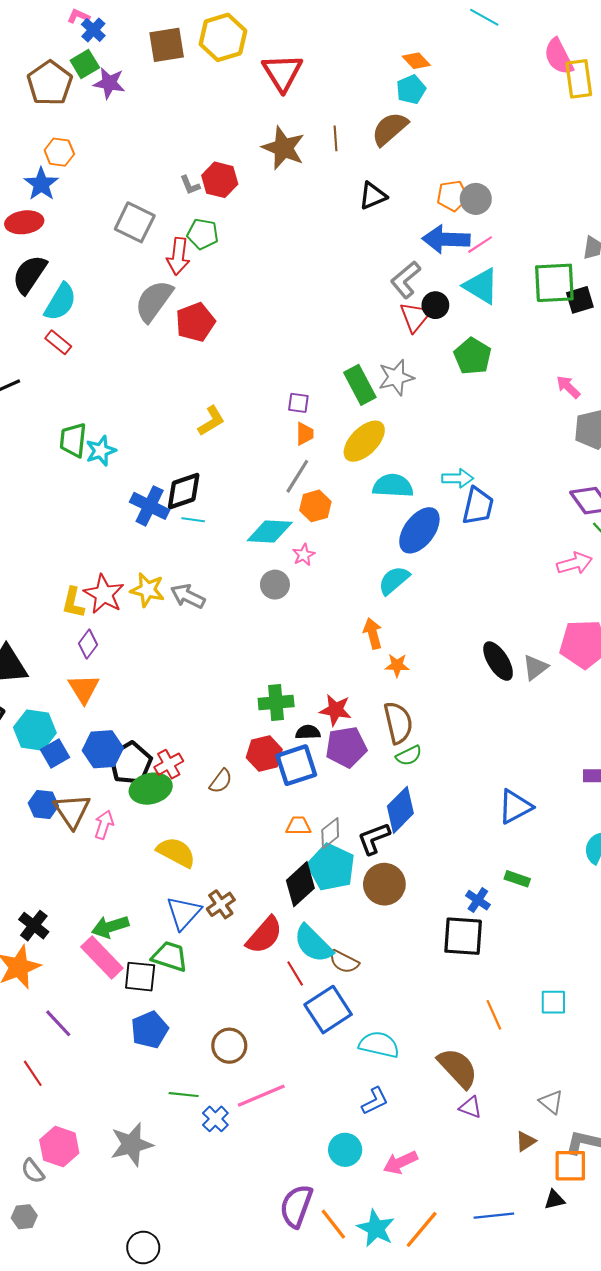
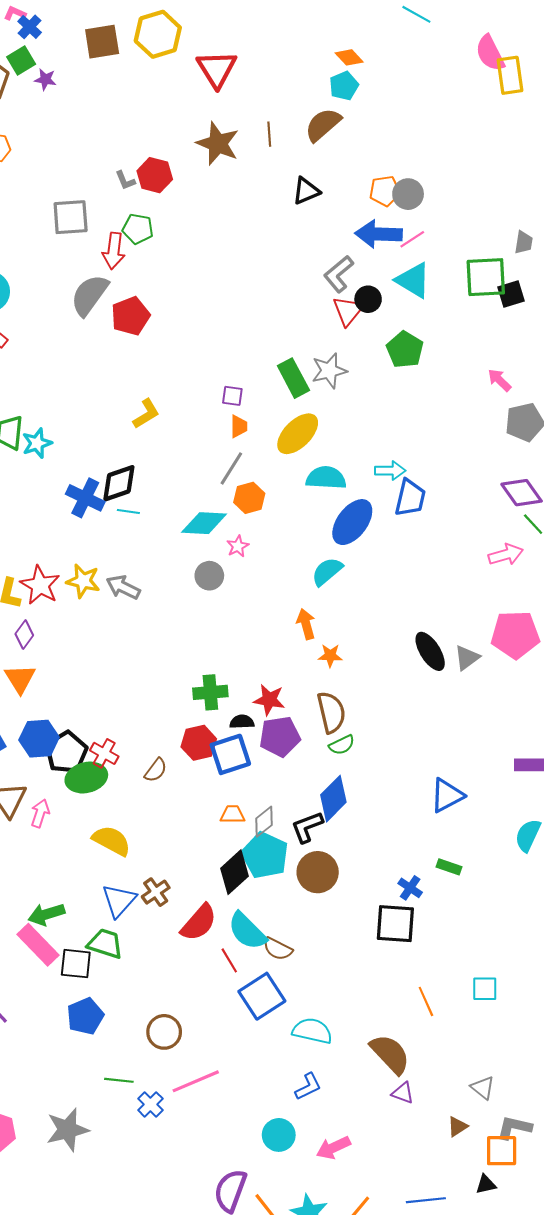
purple star: (109, 83) -> (45, 79), size x0.7
gray square: (135, 222) -> (71, 217), turned -30
red cross: (169, 764) -> (104, 753), turned -32

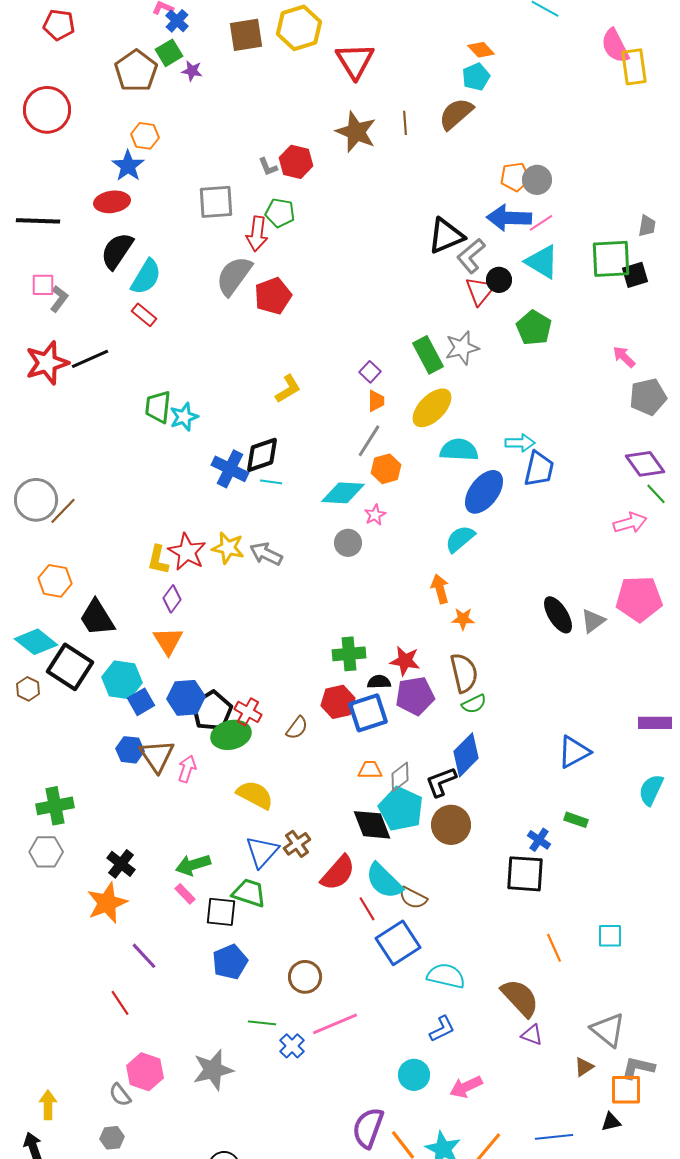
black triangle: (306, 191) -> (446, 236), moved, size x1.4
purple square: (232, 396) -> (370, 372), turned 35
black diamond: (235, 872) -> (372, 825), turned -69
pink rectangle: (38, 945) -> (185, 894), size x0.5
gray triangle: (483, 1088) -> (608, 1030), size x1.5

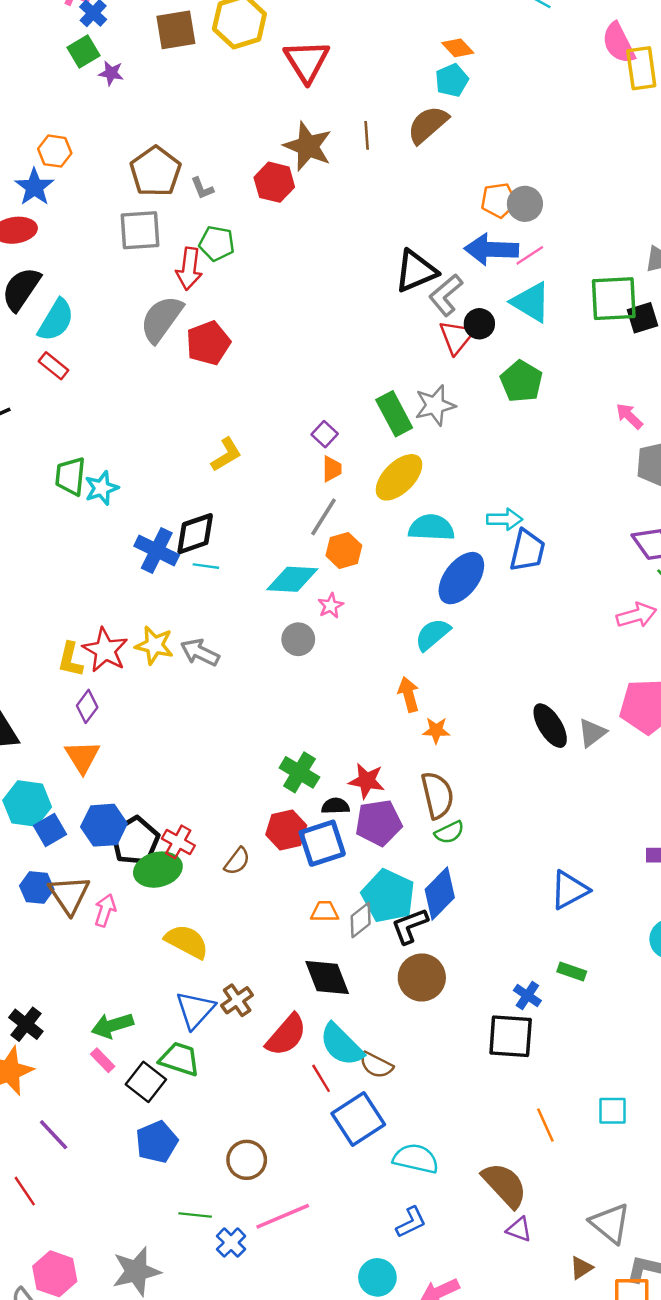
brown pentagon: (136, 71) -> (156, 171), moved
red hexagon: (296, 162) -> (274, 182), moved
green cross: (349, 654) -> (299, 772), turned 36
cyan pentagon: (401, 809) -> (388, 896), moved
black square: (221, 912) -> (146, 1082), turned 32

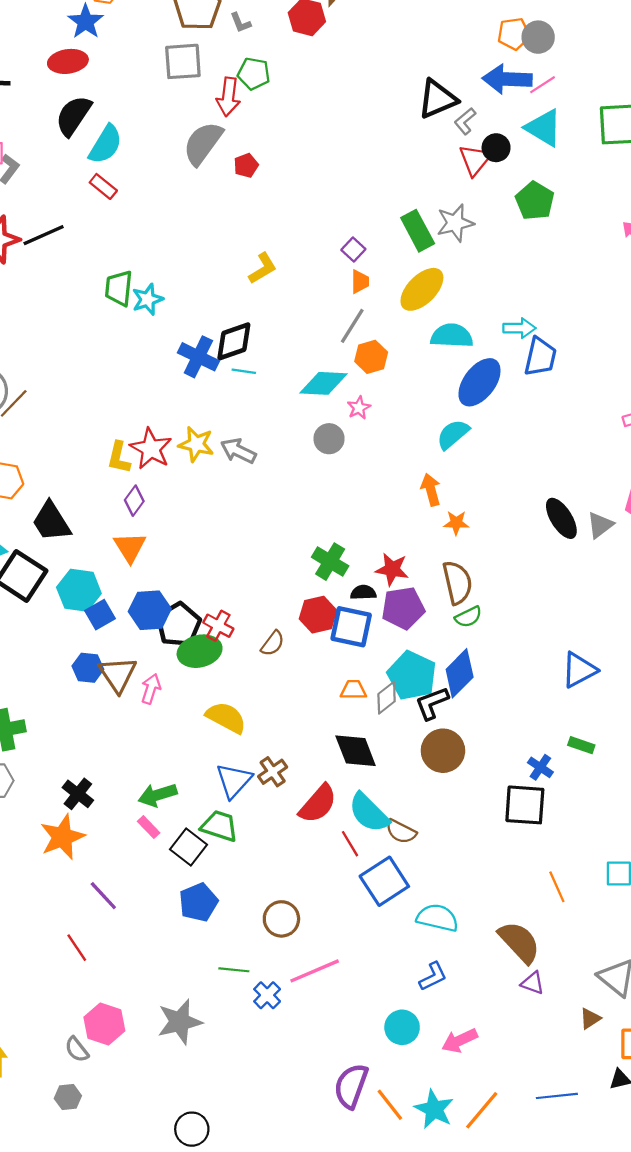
gray L-shape: (446, 295) -> (465, 121), size x0.7
red pentagon: (208, 343) -> (246, 165), size x0.6
blue square: (322, 843) -> (351, 627), turned 30

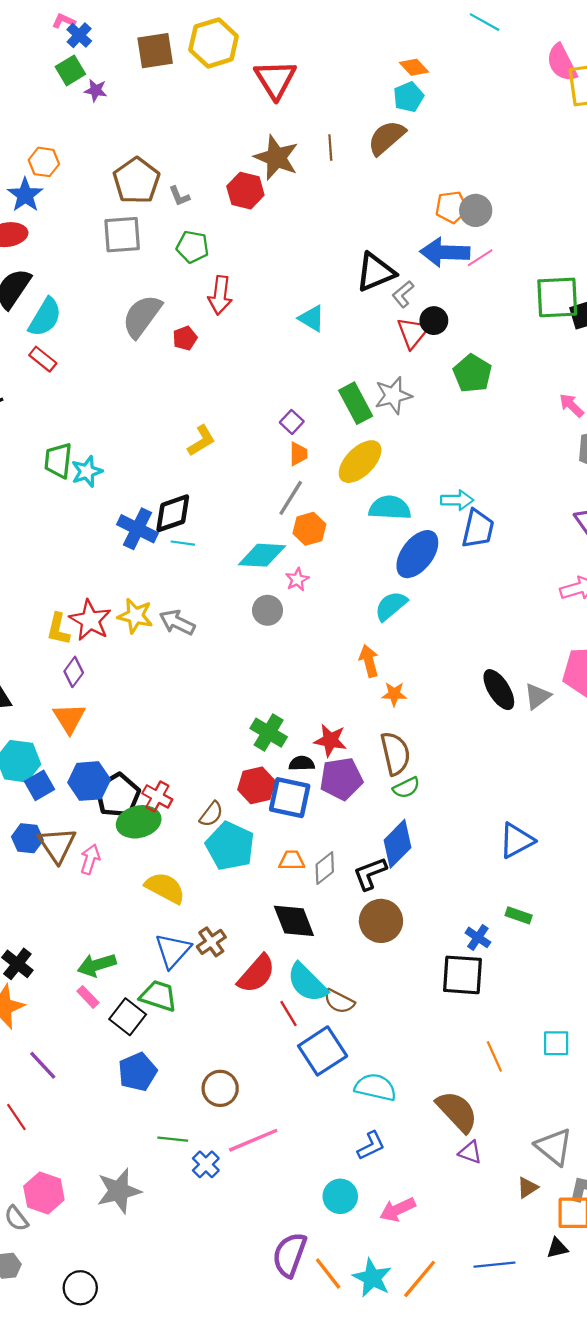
red arrow: (228, 97) -> (220, 295), moved
cyan triangle: (544, 128) -> (312, 318), moved, size x0.7
cyan pentagon: (412, 675) -> (230, 846), moved
black circle: (192, 1129) -> (80, 1288), moved

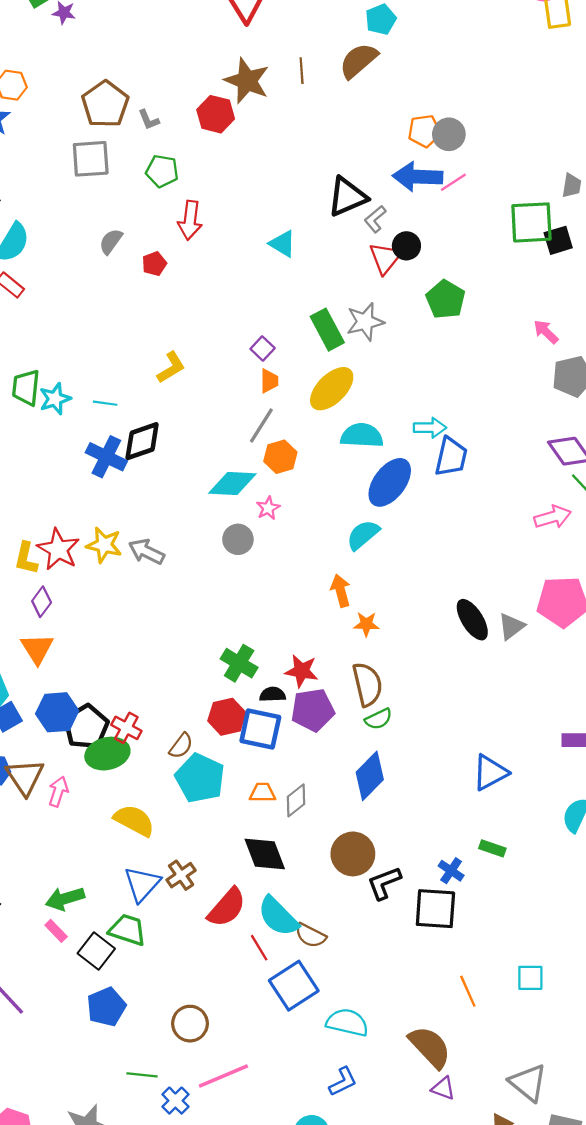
gray semicircle: (142, 316) -> (111, 241), size x0.6
cyan line: (183, 543) -> (105, 403), moved
black L-shape: (370, 874) -> (384, 883), moved

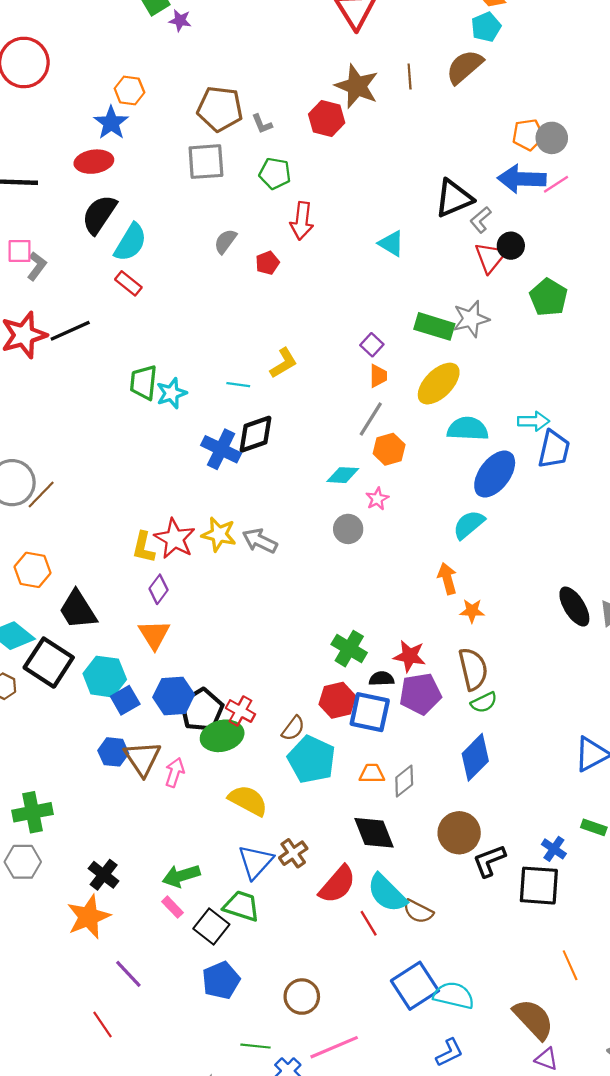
brown pentagon: (105, 104) -> (220, 109), turned -30
green rectangle: (327, 330) -> (434, 326), turned -45
cyan line: (105, 403) -> (238, 385), moved
cyan diamond: (232, 484) -> (343, 475), size x0.7
blue square: (294, 986) -> (415, 986), moved

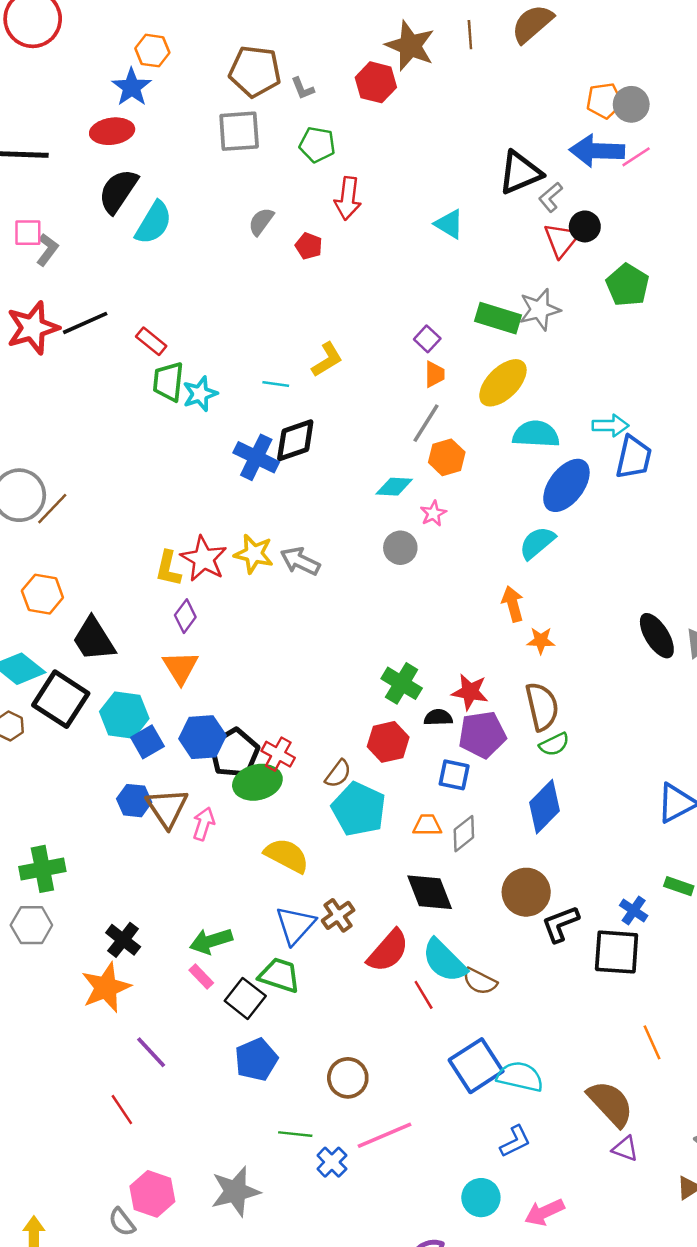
red pentagon: (267, 263) -> (309, 246), turned -30
red rectangle: (128, 283) -> (151, 341), moved
blue square: (370, 712) -> (454, 775), moved, size x0.7

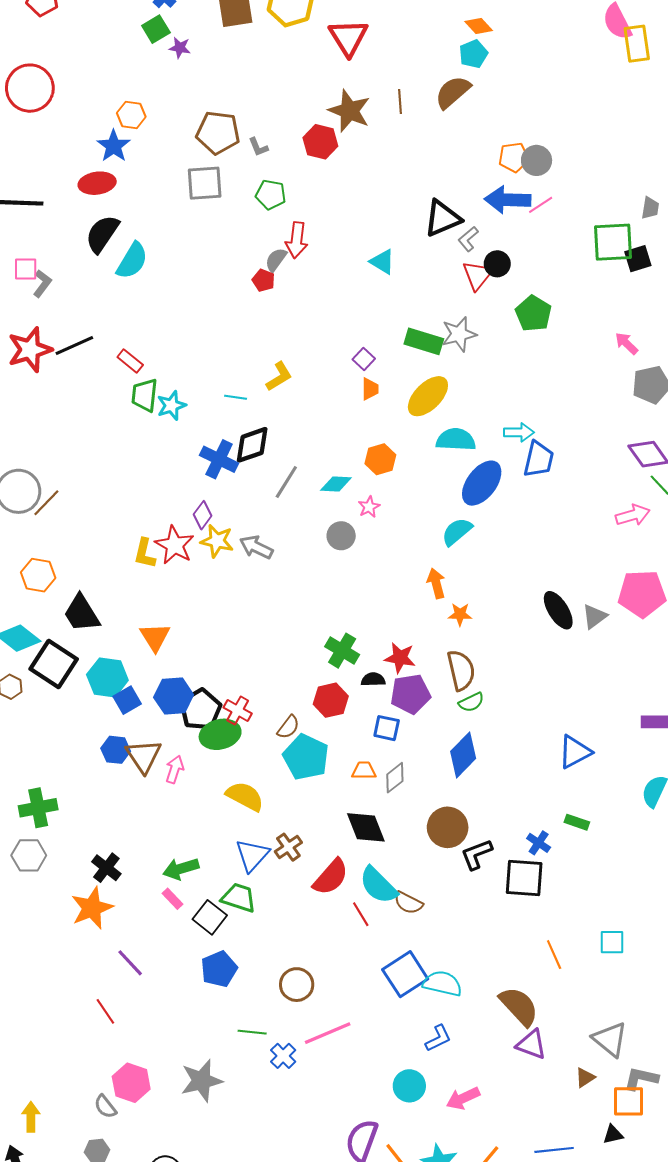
gray semicircle: (261, 222) -> (276, 260), moved
gray line: (426, 423) -> (286, 482), moved
purple diamond: (185, 616) -> (203, 515), moved
purple triangle: (625, 1149) -> (531, 1045), size x1.4

